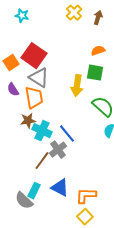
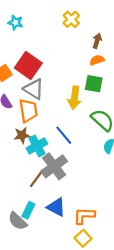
brown arrow: (98, 18) -> (97, 41), moved
cyan cross: (42, 131) -> (37, 146), turned 36
blue line: (67, 134) -> (64, 135), moved
gray cross: (58, 150) -> (54, 166), size x1.4

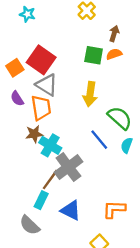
green square: (94, 84) -> (94, 55), moved
blue line: (64, 135) -> (99, 140), moved
cyan cross: (37, 146) -> (50, 145), turned -30
cyan rectangle: (28, 210) -> (41, 200), moved
orange L-shape: (84, 216) -> (114, 209), moved

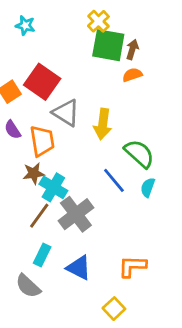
green square: (94, 55) -> (108, 45), moved, size x1.4
gray triangle: (47, 85) -> (66, 113), moved
brown line: (50, 180) -> (39, 216), moved

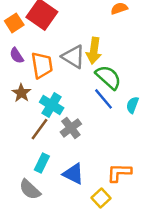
gray triangle: (66, 113) -> (73, 57), moved
green semicircle: (139, 154) -> (108, 77), moved
brown star: (34, 173) -> (21, 93), moved, turned -30
gray cross: (76, 214) -> (71, 128), size x0.7
yellow square: (114, 309) -> (101, 198), moved

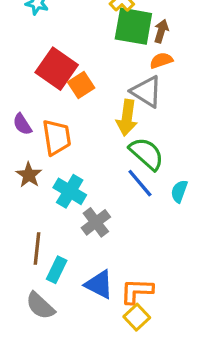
orange square: (14, 23) -> (81, 85), moved
gray triangle: (73, 57) -> (147, 92), moved
brown line: (39, 129) -> (37, 249), moved, turned -30
orange L-shape: (119, 173) -> (137, 291), moved

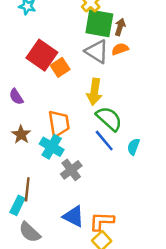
gray triangle: (147, 92) -> (97, 51), moved
orange trapezoid: (57, 137) -> (59, 124), moved
cyan rectangle: (57, 270) -> (17, 205), moved

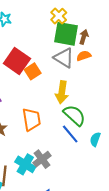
cyan cross: (52, 147) -> (25, 164), moved

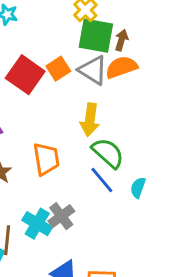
orange semicircle: (84, 56) -> (121, 67), size x1.5
orange square: (33, 71) -> (58, 69), moved

